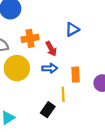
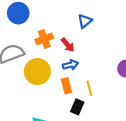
orange rectangle: (75, 75) -> (66, 86), moved

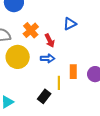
orange cross: (44, 39) -> (31, 30), turned -35
orange rectangle: (66, 86) -> (73, 72), moved

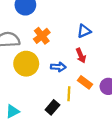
red arrow: (50, 41) -> (81, 56), moved
orange rectangle: (73, 72) -> (85, 82), turned -56

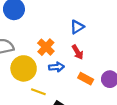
orange cross: (42, 36) -> (46, 47), moved
yellow line: (69, 94) -> (38, 92), moved, turned -64

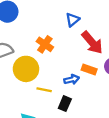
red arrow: (78, 52) -> (92, 43), moved, size x1.6
blue arrow: (56, 67) -> (72, 79), moved

